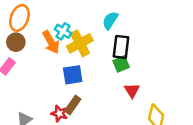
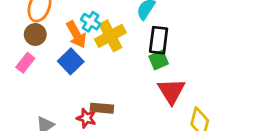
blue square: (73, 75) -> (71, 61), moved, turned -35
red triangle: (132, 91) -> (171, 91), size x1.5
brown rectangle: (73, 105) -> (102, 108), turned 60

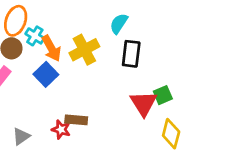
cyan cross: (91, 22) -> (35, 36), moved
green square: (159, 60) -> (163, 95), moved

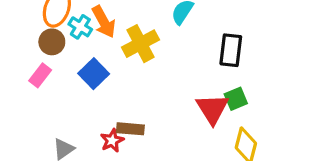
orange arrow: (51, 48) -> (104, 22), moved
black rectangle: (131, 54) -> (231, 50), moved
red star: (61, 129) -> (112, 141), turned 30

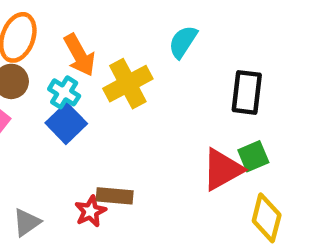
cyan cross: (80, 27) -> (64, 92), moved
red triangle: (212, 109) -> (223, 169), turned 33

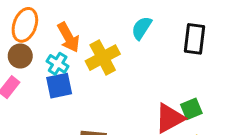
black rectangle: (247, 92) -> (194, 39), moved
blue square: (66, 123) -> (59, 86), turned 32

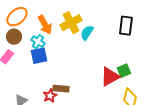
orange ellipse: (25, 25) -> (17, 17), turned 30
cyan semicircle: (142, 28) -> (87, 33), moved
yellow cross: (103, 58) -> (71, 23), moved

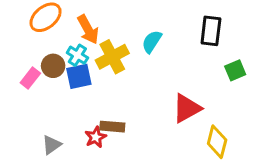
yellow cross: (71, 23) -> (112, 57), moved
brown circle: (14, 37) -> (53, 66), moved
green square: (124, 71) -> (235, 70), moved

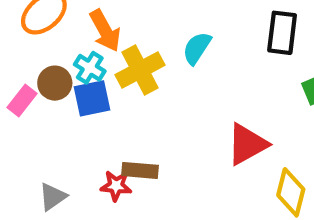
red star: (96, 137) -> (116, 186), turned 30

